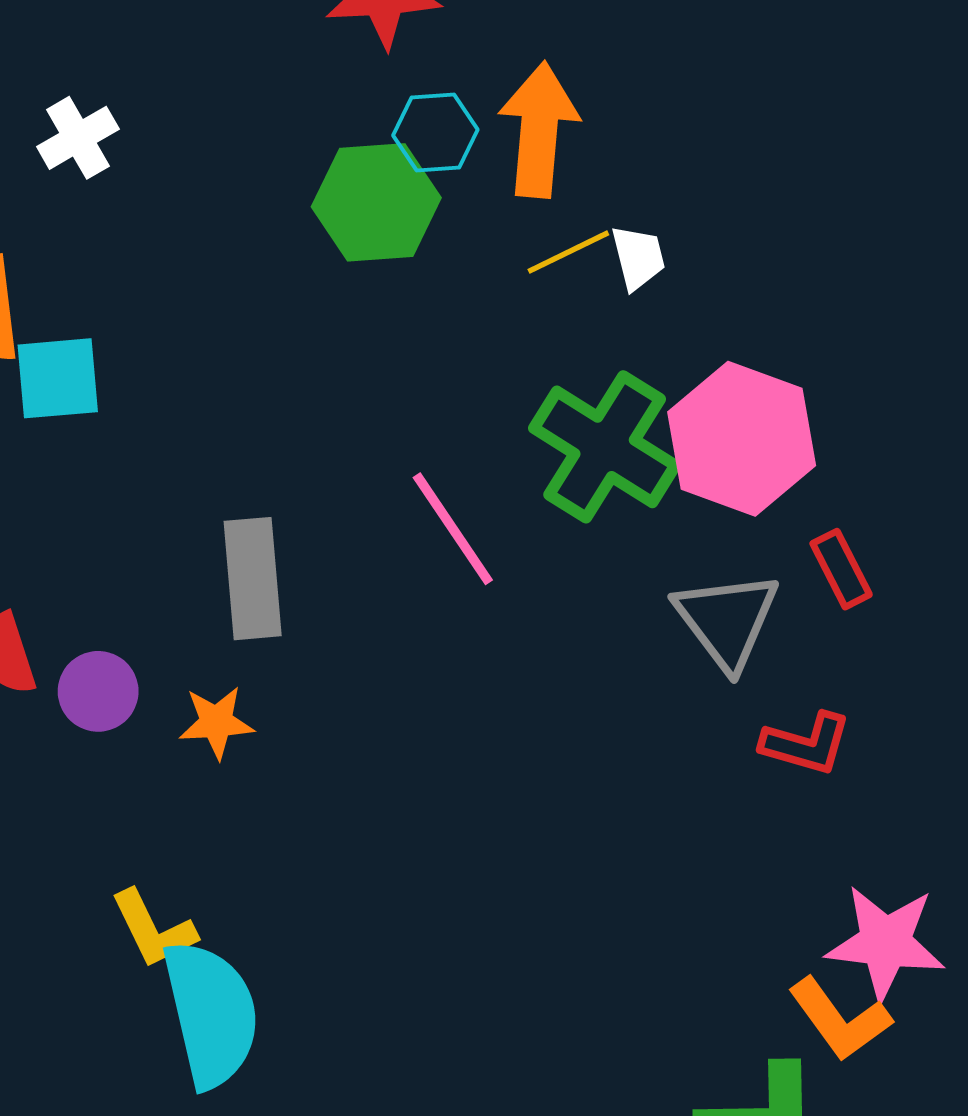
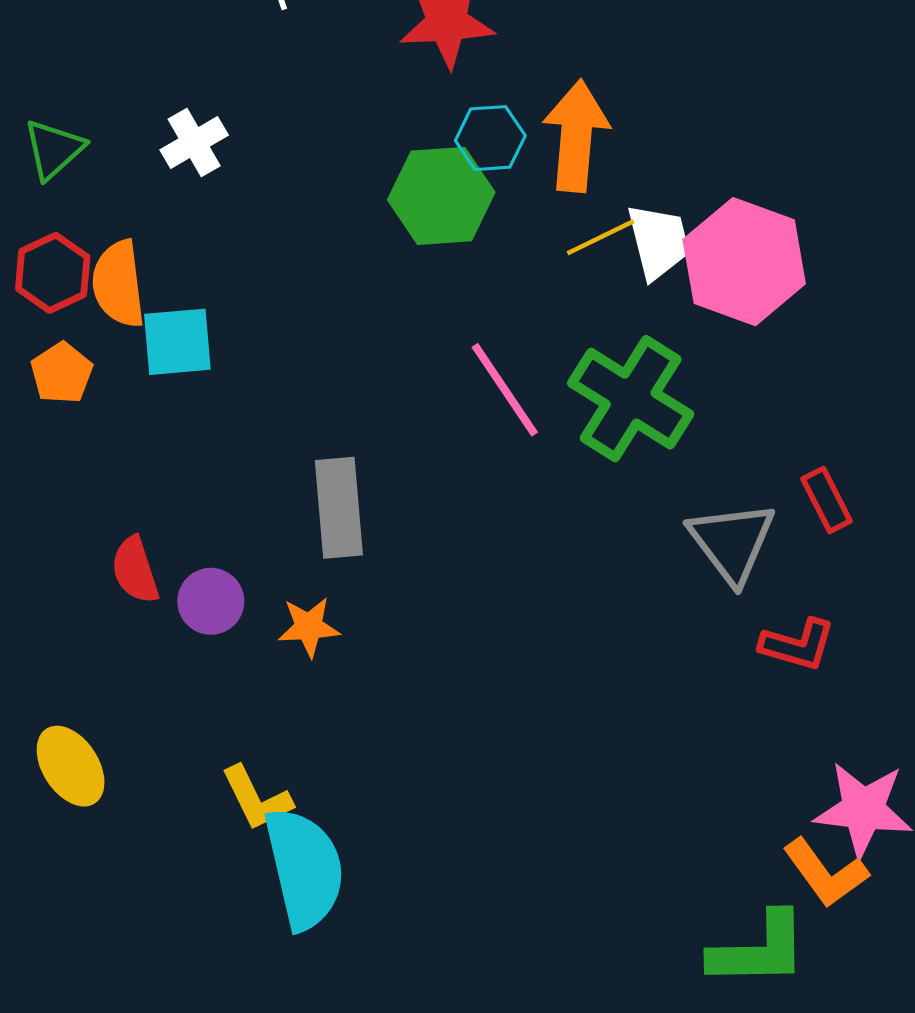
white trapezoid: (638, 257) -> (658, 242), size x1.4
pink hexagon: (742, 439) -> (744, 262), moved
pink line: (453, 529) -> (505, 390), moved

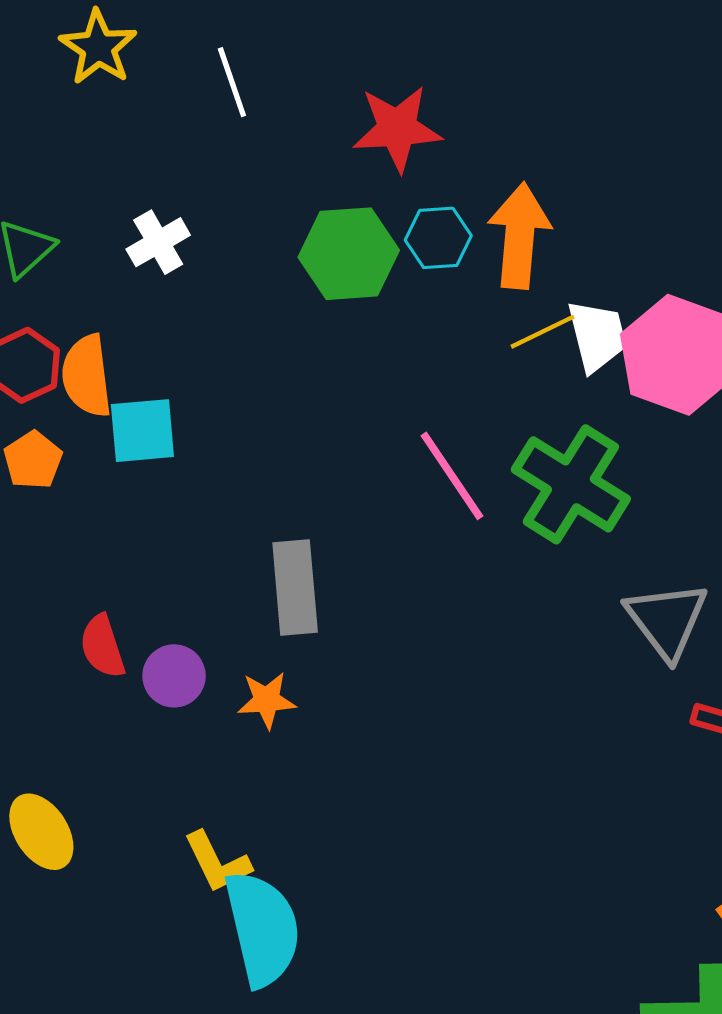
green hexagon: (441, 196) -> (349, 254), moved

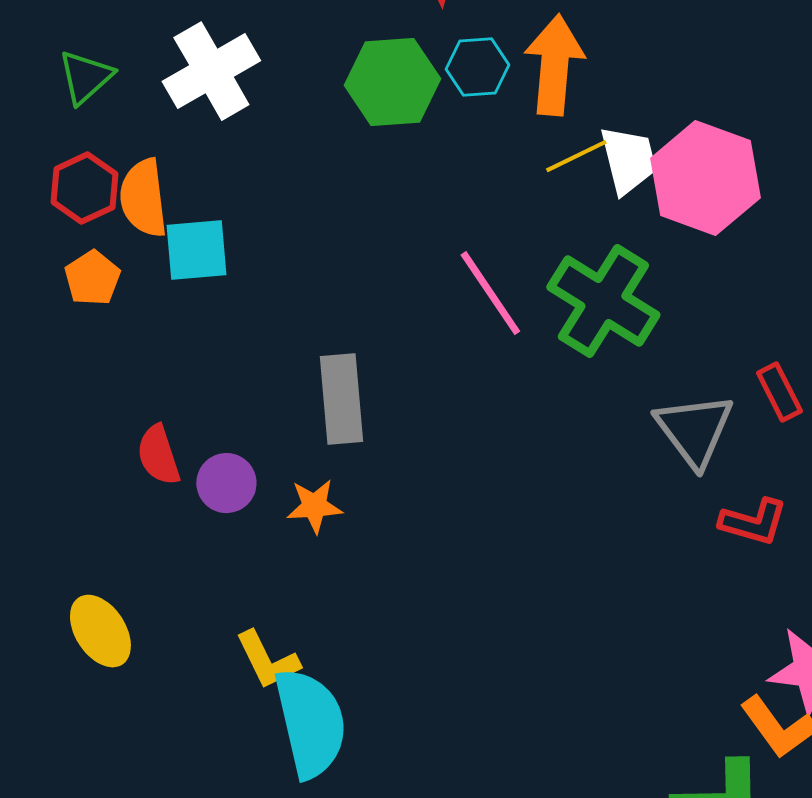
white cross: (158, 242) -> (211, 71), size x1.6

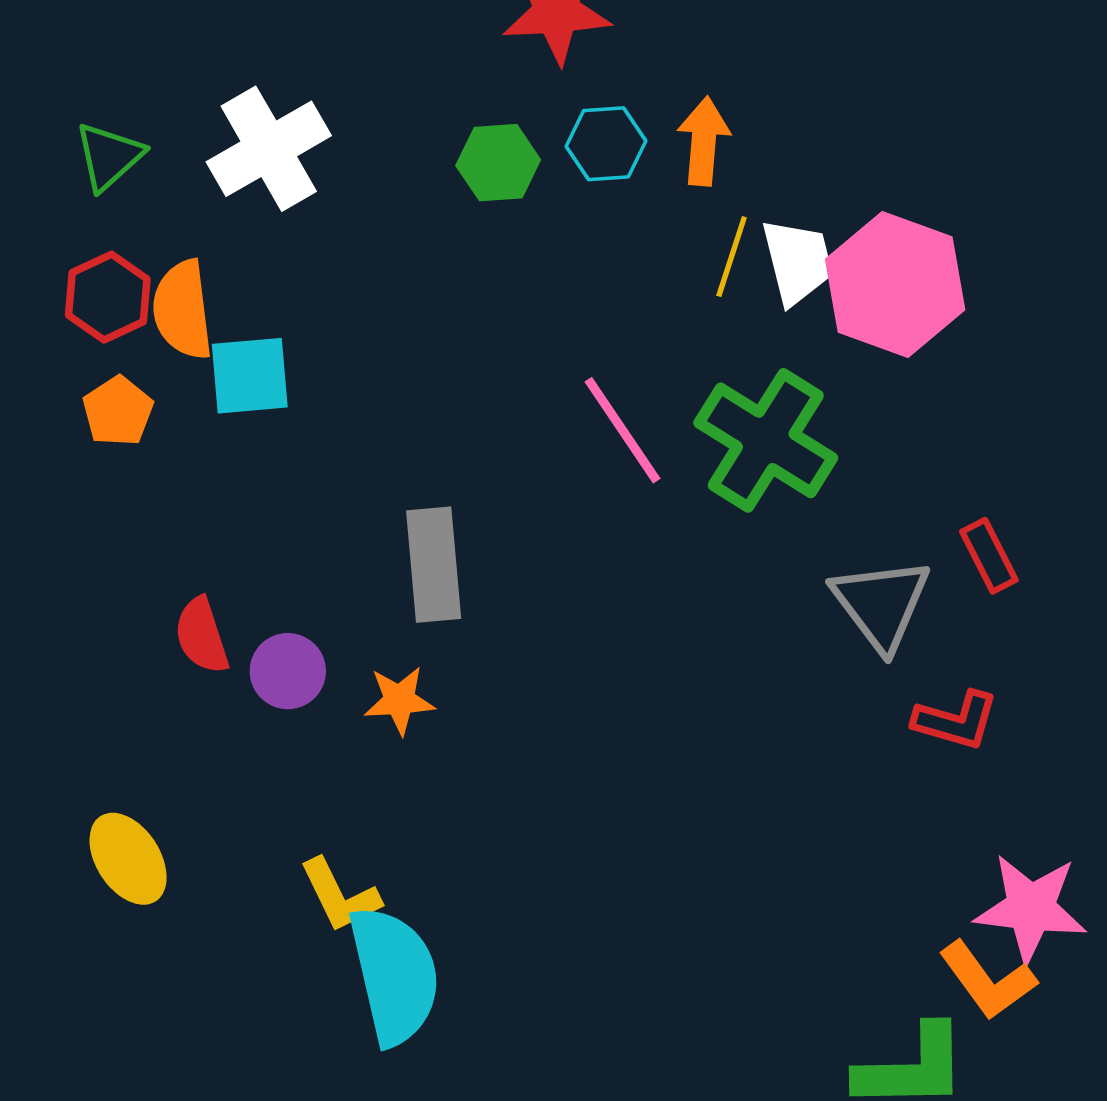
orange arrow: (554, 65) -> (704, 141), size x0.7
green hexagon: (392, 82) -> (498, 163), size x0.7
yellow line: (576, 156) -> (732, 257), turned -46

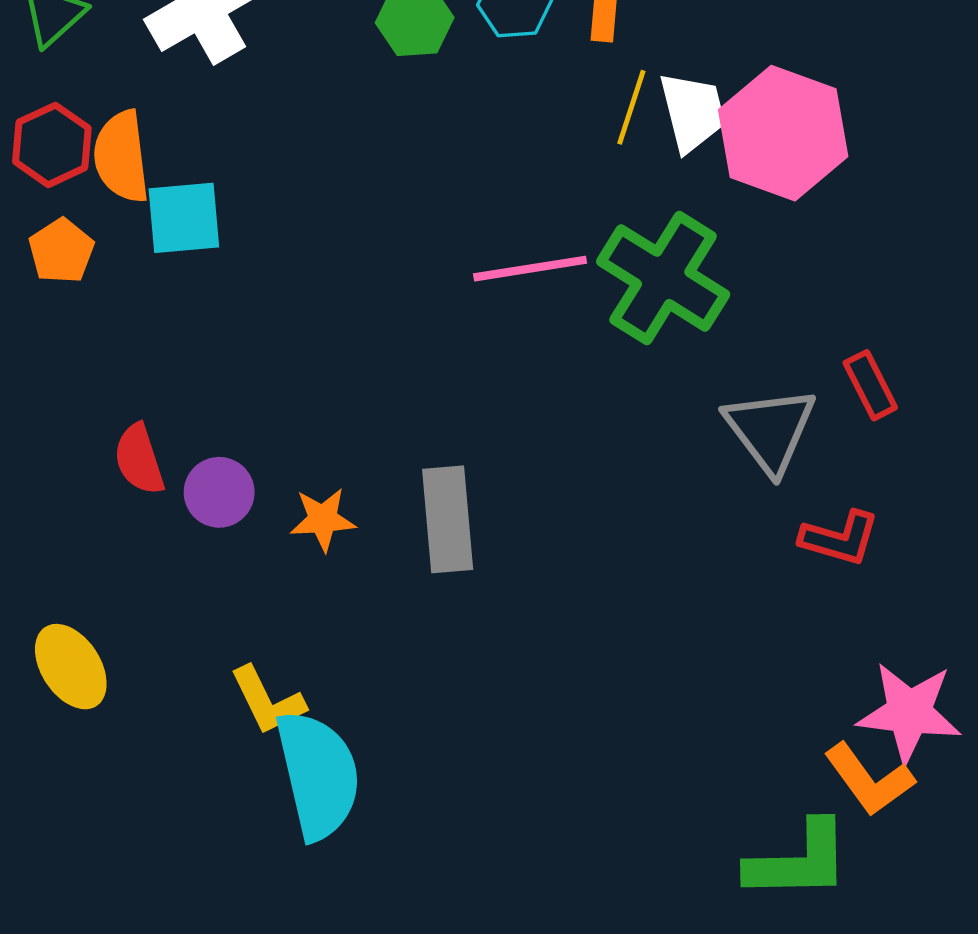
pink line: (622, 430) -> (530, 269), turned -65
gray rectangle: (434, 565) -> (448, 519), moved

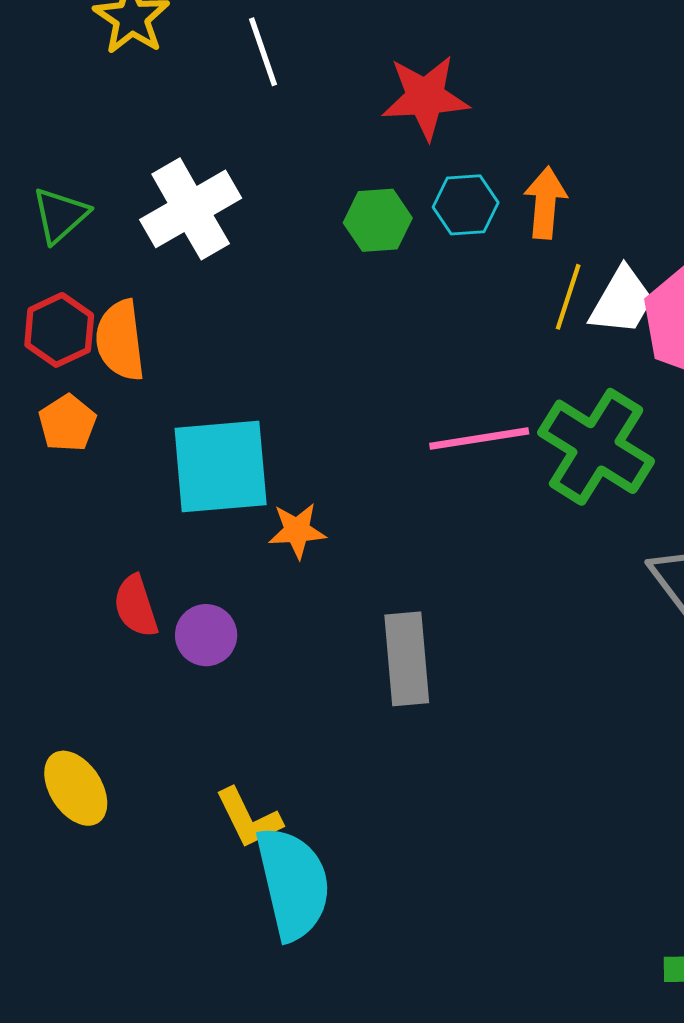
white trapezoid: (693, 112) -> (622, 301), turned 44
cyan square: (184, 218) -> (221, 466), moved, size x1.5
orange star: (323, 519) -> (297, 531), moved

